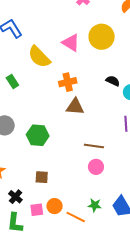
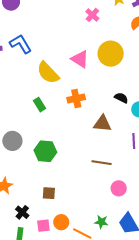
green rectangle: (12, 81) -> (40, 105), moved
brown triangle: (75, 107) -> (102, 123), moved
pink circle: (96, 167) -> (119, 188), moved

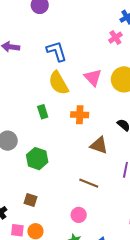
blue L-shape: (21, 44) -> (57, 51), moved
pink circle: (119, 188) -> (79, 215), moved

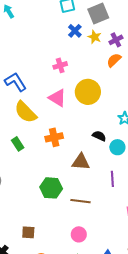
pink cross: (115, 38) -> (60, 65), moved, turned 32
green hexagon: (37, 159) -> (51, 188), moved

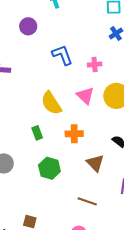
blue L-shape: (16, 82) -> (62, 55), moved
brown triangle: (81, 162) -> (95, 163), turned 30
green hexagon: (51, 188) -> (49, 168), moved

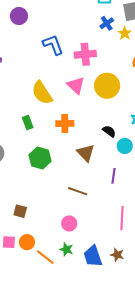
pink cross: (95, 64) -> (85, 54), size x1.5

